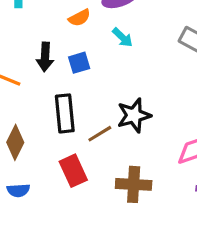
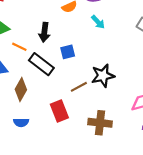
blue square: (79, 63) -> (68, 52), moved
black rectangle: (65, 113) -> (41, 64), moved, turned -50

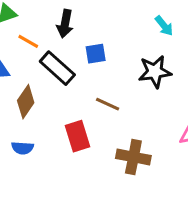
cyan arrow: (98, 22) -> (164, 26), moved
black star: (103, 76) -> (155, 72), moved
brown line: (79, 87) -> (108, 104), turned 49

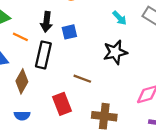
blue square: (96, 54) -> (69, 32), moved
black rectangle: (57, 68) -> (43, 55), turned 65

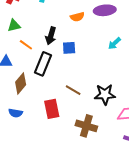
cyan arrow: (120, 18) -> (114, 43), turned 80
black star: (115, 52) -> (105, 94), moved

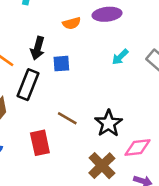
black star: (105, 94) -> (109, 123), turned -30
brown cross: (86, 126) -> (102, 166), moved, turned 30

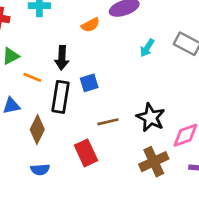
blue square: (61, 64) -> (89, 83), moved
brown line: (67, 118) -> (108, 122), turned -30
brown cross: (102, 166) -> (154, 162), turned 32

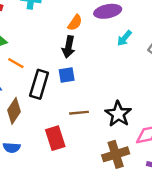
orange semicircle: (90, 25) -> (75, 23), turned -35
cyan arrow: (147, 48) -> (124, 38), moved
black arrow: (62, 58) -> (69, 47), moved

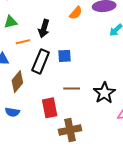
black arrow: (69, 47) -> (44, 29), moved
orange line: (16, 63) -> (23, 42), turned -48
brown cross: (116, 154) -> (70, 130), moved

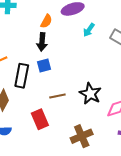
black arrow: (44, 29) -> (42, 42), moved
brown cross: (70, 130) -> (82, 136), moved

